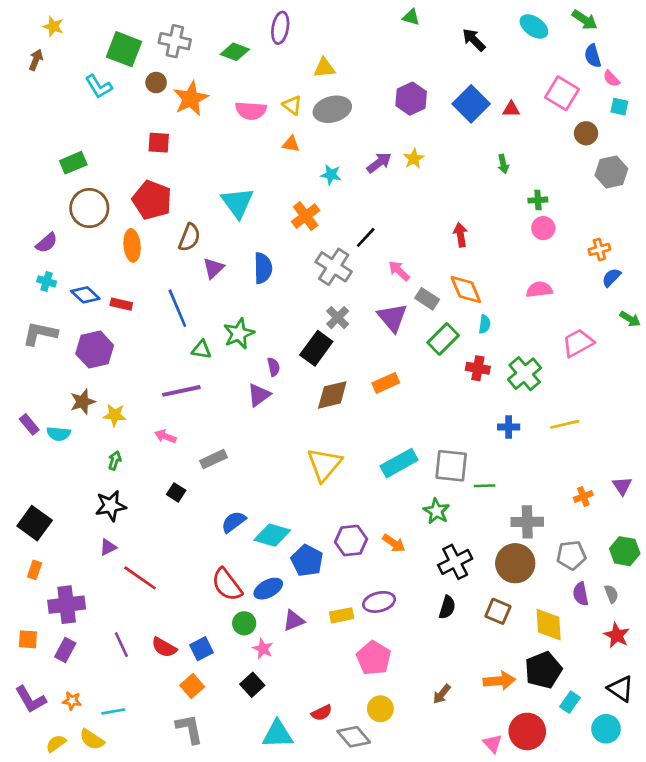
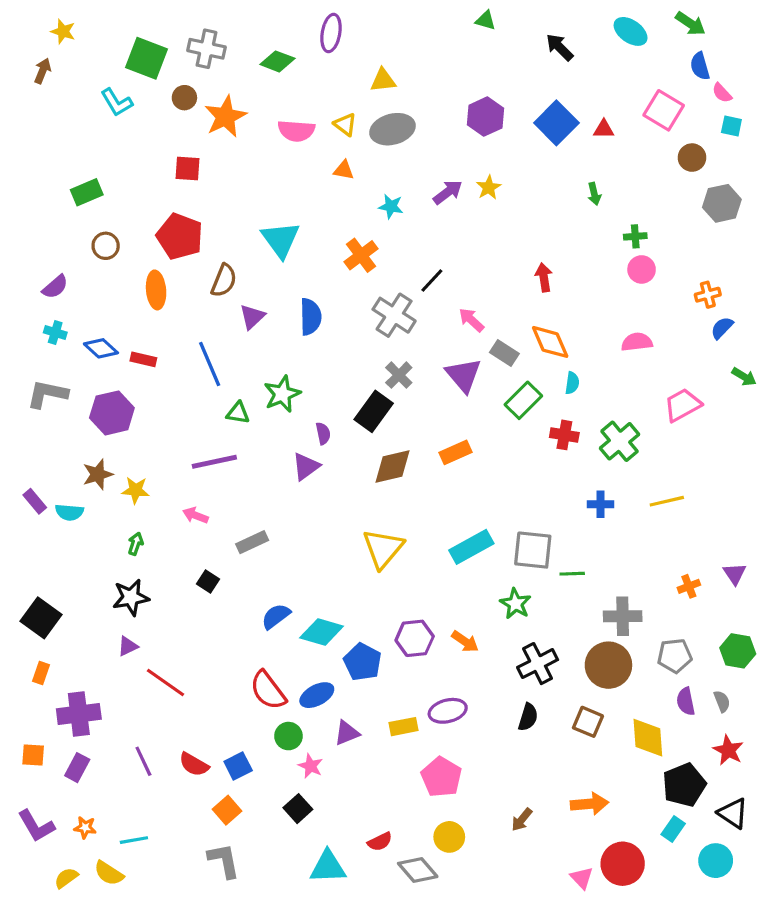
brown circle: (89, 208) -> (106, 246), size x0.6
black pentagon: (543, 670) -> (684, 785), moved

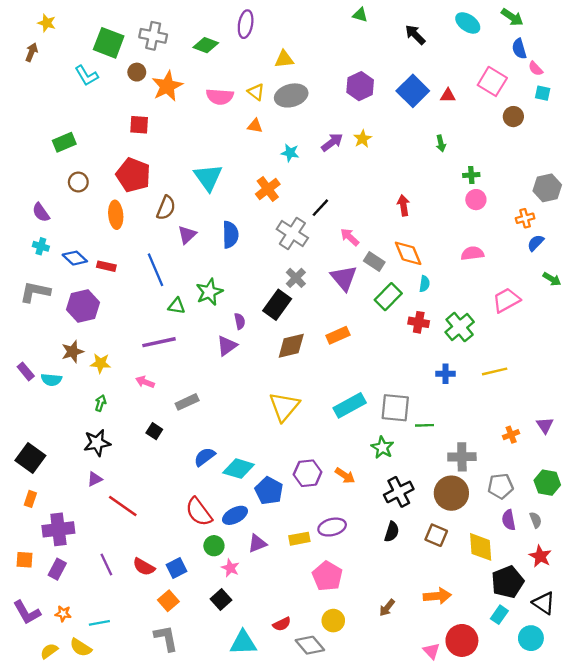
gray hexagon: (722, 203) -> (547, 188), moved
purple semicircle: (55, 287) -> (41, 212), turned 96

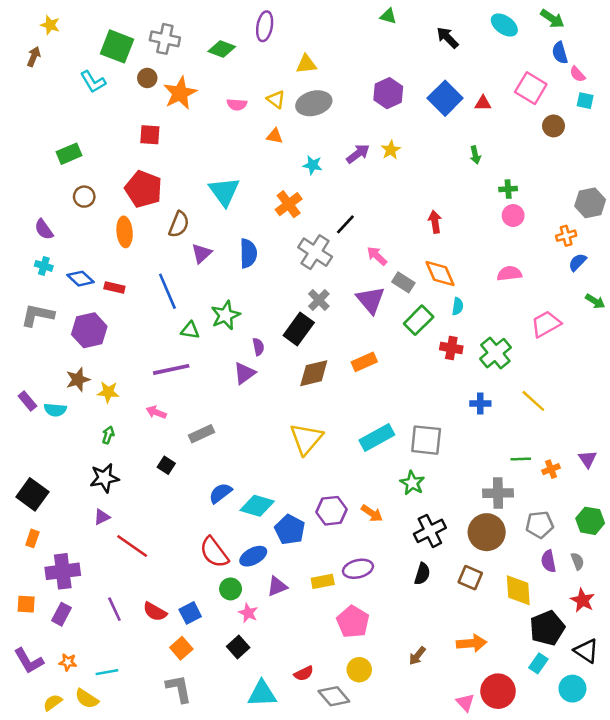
pink semicircle: (220, 97) -> (237, 104), size x0.7
yellow line: (495, 371) -> (533, 401), turned 55
green line: (424, 425) -> (521, 459), moved

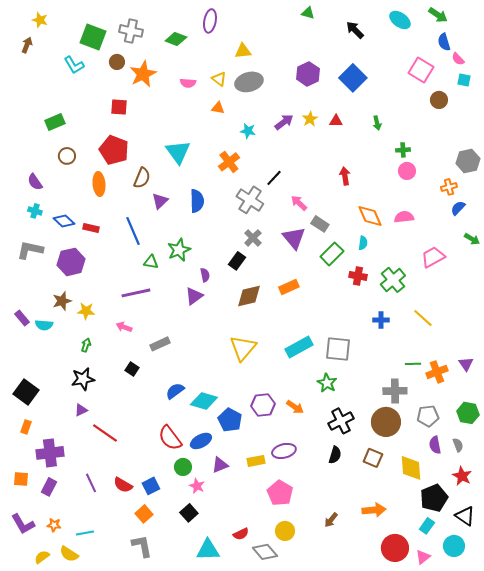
red triangle: (483, 103) -> (336, 121), moved
orange diamond: (440, 274) -> (370, 216), moved
black rectangle: (299, 329) -> (237, 261), size x0.7
orange cross: (551, 469) -> (437, 372), size x1.5
pink triangle: (465, 702) -> (423, 557), moved, turned 35

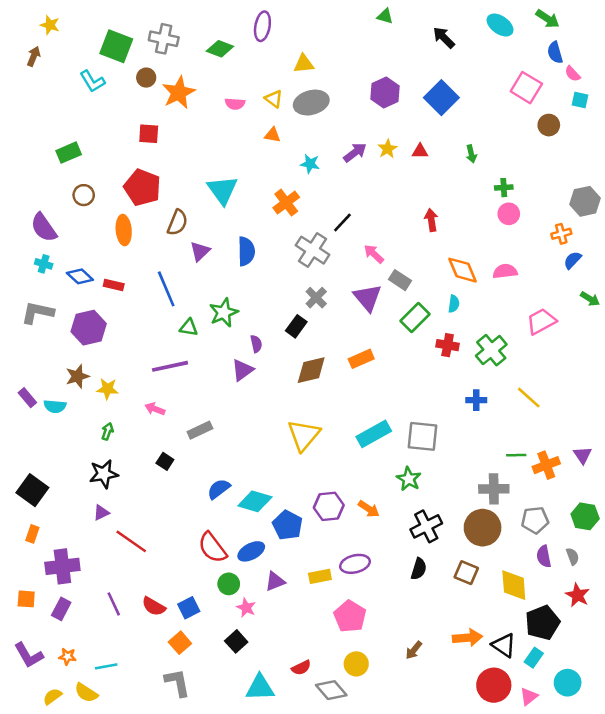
purple semicircle: (35, 182) -> (44, 228), size x1.4
black triangle: (465, 516) -> (504, 645), moved

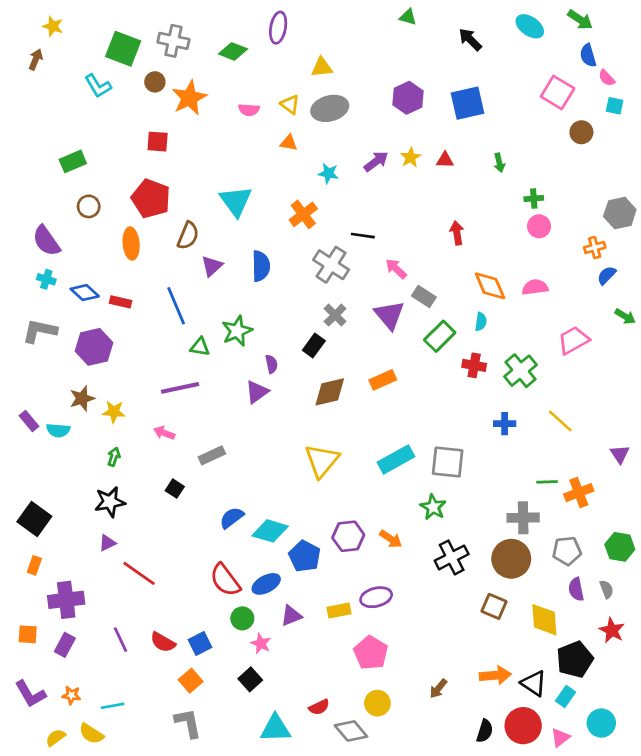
blue square: (441, 98) -> (468, 103), turned 32
black line: (342, 223) -> (363, 236), turned 55
purple triangle: (583, 455) -> (620, 454), moved
black semicircle: (419, 569) -> (485, 731), moved

